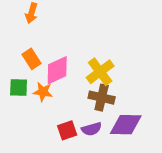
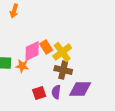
orange rectangle: (31, 59) -> (46, 47), moved
purple semicircle: (92, 129) -> (56, 92), turned 112

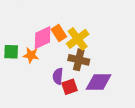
purple semicircle: (56, 92) -> (58, 76), moved
red square: (39, 93) -> (69, 87), moved

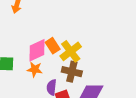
orange star: (31, 55) -> (35, 69), moved

